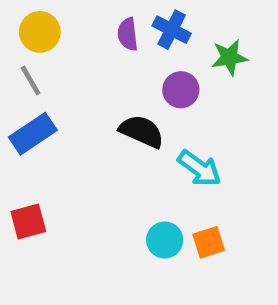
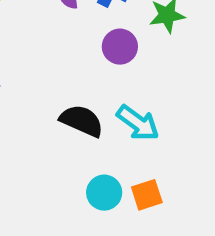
black semicircle: (142, 131) -> (82, 121), moved

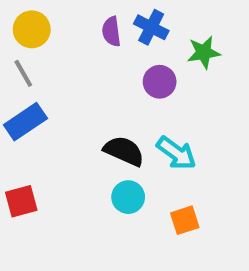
cyan circle: (104, 193) -> (128, 197), moved

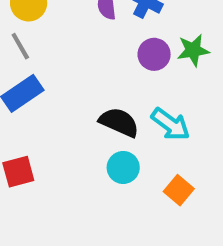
green star: (204, 52) -> (193, 50), moved
orange square: (185, 220) -> (179, 190), turned -32

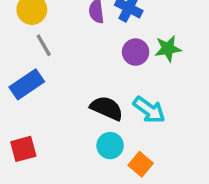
gray line: (20, 46) -> (44, 45), moved
orange square: (179, 190) -> (141, 164), moved

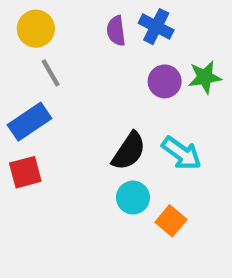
black semicircle: (107, 108) -> (129, 151), turned 100
red square: (23, 149) -> (25, 172), moved

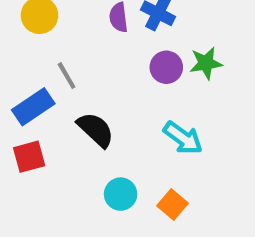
gray line: (51, 73) -> (67, 76), moved
black semicircle: (129, 151) -> (96, 130), moved, turned -81
cyan circle: (133, 198) -> (121, 194), moved

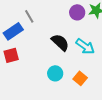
black semicircle: (96, 130) -> (60, 42), moved

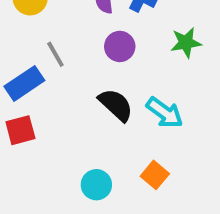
purple circle: (77, 12) -> (120, 46), moved
cyan circle: (55, 73) -> (96, 185), moved

